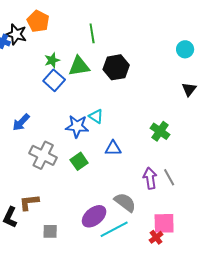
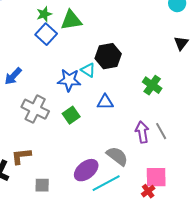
black hexagon: (116, 67) -> (108, 56), moved

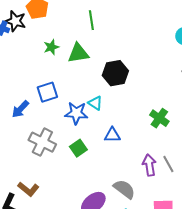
blue square: (46, 34) -> (47, 92), moved, turned 30
black hexagon: (108, 56) -> (115, 73), moved
brown L-shape: (21, 156) -> (28, 189), turned -135

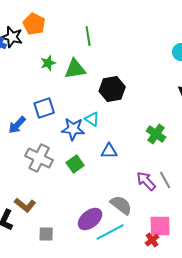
purple arrow: (149, 165) -> (146, 181), turned -35

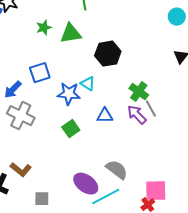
green cross: (156, 134) -> (139, 92), moved
gray cross: (39, 158) -> (21, 116), moved
gray line: (165, 180) -> (151, 109), moved
purple arrow: (146, 181) -> (137, 115), moved
purple ellipse: (90, 219) -> (86, 184), turned 75

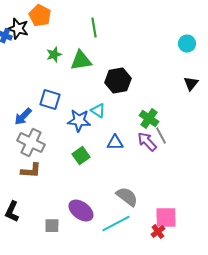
blue square: (40, 73) -> (50, 100), turned 35
brown L-shape: (21, 170) -> (31, 171), moved, turned -35
purple ellipse: (86, 184) -> (81, 211), moved

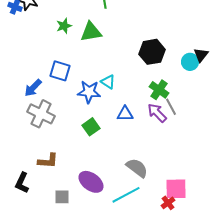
cyan circle: (187, 44) -> (190, 62), moved
black hexagon: (118, 81) -> (152, 52), moved
brown L-shape: (31, 171) -> (48, 161), moved

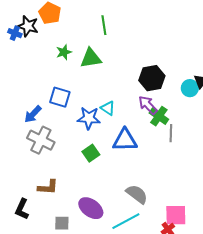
gray line: (171, 107) -> (171, 133), turned 30
purple arrow: (157, 113) -> (148, 105), moved
blue triangle: (125, 114) -> (125, 140), size x1.5

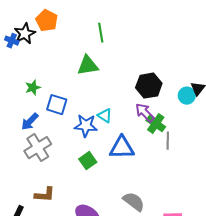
black star: (28, 26) -> (25, 34), turned 30
green star: (64, 52) -> (33, 88), moved
gray cross: (41, 140) -> (38, 148), turned 32

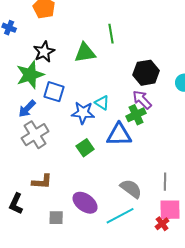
green line: (101, 33) -> (111, 34), moved
black star: (25, 34) -> (44, 52), moved
green star: (33, 88) -> (30, 75), size x1.8
green cross: (156, 124) -> (136, 115), moved, turned 30
gray line: (168, 141) -> (165, 182), moved

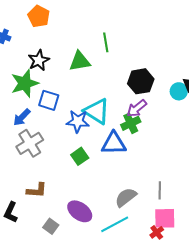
purple arrow: (142, 100) -> (137, 108), turned -85
cyan triangle: (102, 103) -> (97, 111), size x1.8
gray semicircle: (131, 189) -> (126, 197), turned -75
gray square: (56, 218) -> (51, 226), turned 35

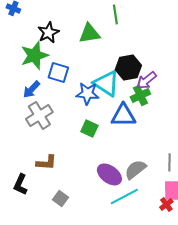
black hexagon: (141, 81) -> (128, 67), moved
green square: (80, 156) -> (89, 128), turned -30
purple ellipse: (80, 211) -> (109, 174), moved

